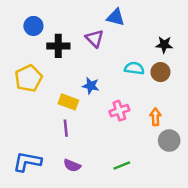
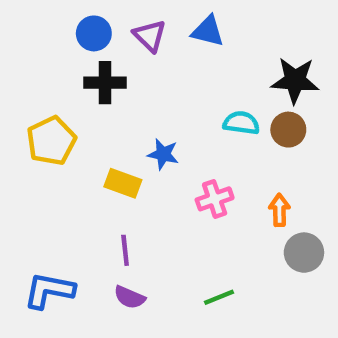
blue circle: (33, 26) -> (94, 33), moved
purple triangle: (94, 38) -> (150, 36), moved
black star: (164, 45) -> (295, 80), size x1.5
purple line: (66, 128) -> (125, 250), moved

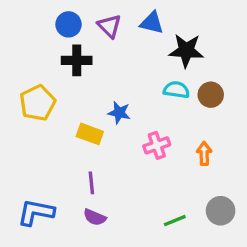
black star: (295, 80) -> (186, 51), moved
gray circle: (304, 253) -> (221, 211), moved
green line: (219, 297) -> (175, 221), moved

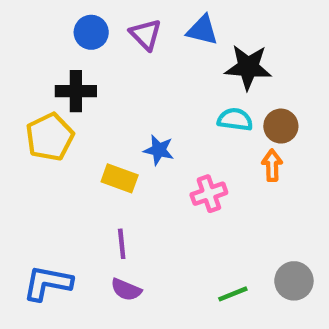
black cross: (77, 60) -> (76, 91), moved
orange arrow: (204, 154) -> (272, 165), moved

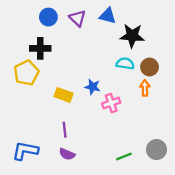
blue star: (159, 150) -> (93, 87), moved

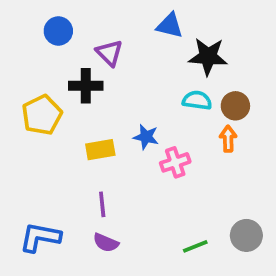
blue circle: (48, 17) -> (58, 31), moved
purple triangle: (77, 18) -> (109, 53), moved
black cross: (40, 48) -> (86, 86), moved
yellow rectangle: (64, 95) -> (100, 150), turned -30

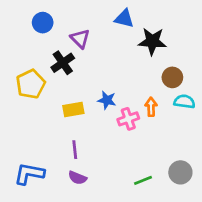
black cross: (86, 86) -> (63, 63), turned -35
cyan semicircle: (197, 100) -> (184, 101), moved
orange arrow: (228, 139) -> (151, 107), moved

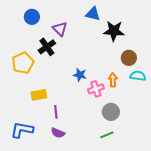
yellow rectangle: (73, 110) -> (39, 95), moved
gray circle: (180, 172) -> (111, 112), moved

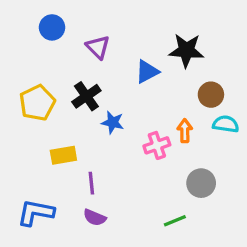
blue triangle: (93, 14) -> (147, 72), moved, turned -42
black cross: (47, 47) -> (86, 96), moved
blue star: (80, 75) -> (113, 122), moved
gray circle: (111, 112) -> (201, 183), moved

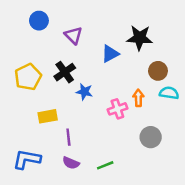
green line: (175, 221) -> (105, 165), moved

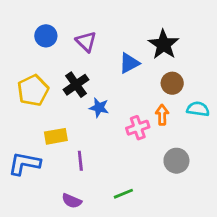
blue circle: (39, 21) -> (46, 36), moved
black star: (140, 38) -> (164, 44), turned 30
brown circle: (158, 71) -> (172, 83), moved
blue L-shape: (27, 159) -> (24, 164), moved
purple semicircle: (71, 163) -> (72, 201), moved

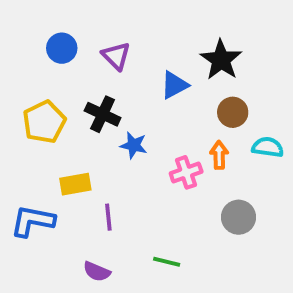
black cross: (76, 85) -> (103, 114), turned -30
green line: (123, 194) -> (167, 262), turned 36

